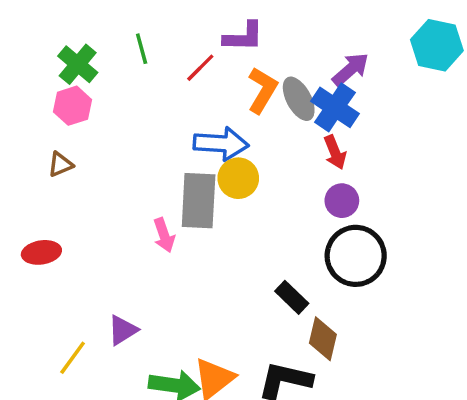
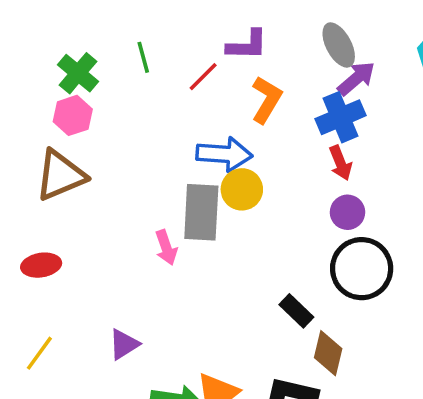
gray ellipse: (299, 99) -> (339, 45), moved
blue cross: (335, 107) -> (340, 117), turned 33
brown triangle: (60, 164) -> (60, 175), size x2.0
yellow line: (73, 358) -> (39, 353), moved

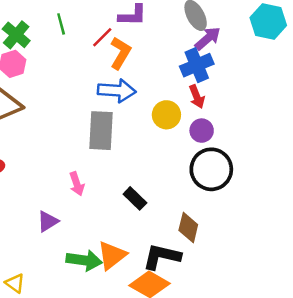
orange L-shape: (266, 100) -> (120, 53), moved
yellow circle: (242, 189) -> (166, 115), moved
pink arrow: (166, 247) -> (77, 184), moved
black rectangle: (296, 311) -> (135, 198), moved

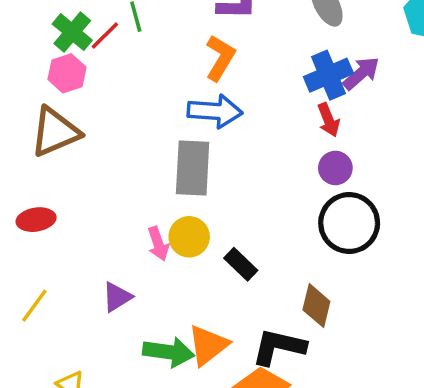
red line: (102, 37) -> (105, 36), moved
purple arrow: (208, 38) -> (361, 73), moved
yellow circle: (166, 115) -> (189, 237), moved

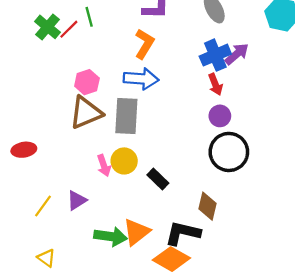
pink hexagon: (67, 73) -> (87, 82), moved
brown triangle: (55, 132) -> (86, 113), moved
yellow line: (34, 306) -> (43, 206), moved

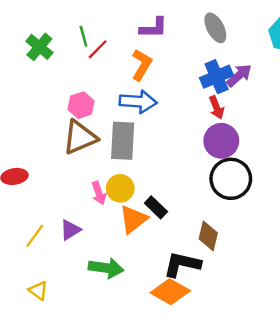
red line: (69, 29) -> (98, 49), moved
purple circle: (220, 116) -> (221, 141), size x1.5
orange triangle: (137, 232) -> (133, 219), moved

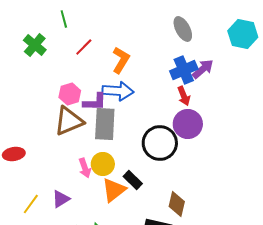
purple L-shape: (154, 28) -> (95, 102), moved
green line: (83, 36) -> (64, 19), moved
black circle: (231, 179) -> (160, 143), moved

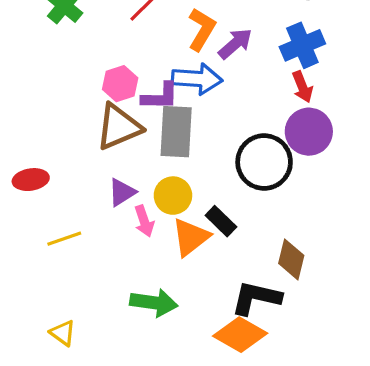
purple arrow: (203, 69) -> (235, 44), moved
pink arrow: (85, 168) -> (144, 221), moved
purple triangle: (61, 199) -> (122, 192), moved
yellow line: (31, 204) -> (64, 239), moved, turned 35

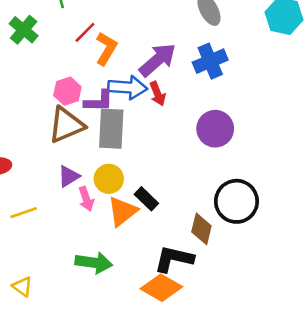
orange L-shape: (202, 29) -> (106, 49), moved
purple arrow: (235, 44) -> (158, 60), size x1.4
red arrow: (302, 87) -> (158, 94), moved
black circle: (264, 162) -> (236, 201), moved

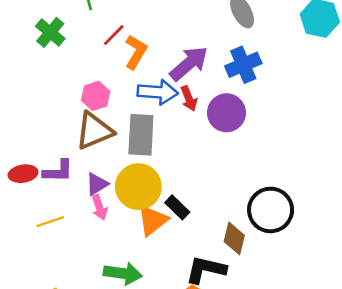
purple L-shape: (99, 101) -> (58, 171), moved
purple circle: (215, 129) -> (226, 113), moved
yellow circle: (109, 179) -> (138, 187), size x1.5
pink arrow: (86, 199) -> (99, 207), moved

